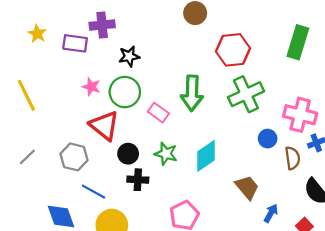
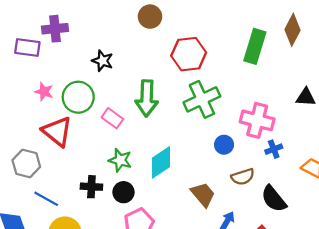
black star: (129, 56) -> (103, 61), moved, turned 30
black circle: (128, 154) -> (123, 192), moved
brown semicircle: (292, 158) -> (243, 177), moved, turned 80

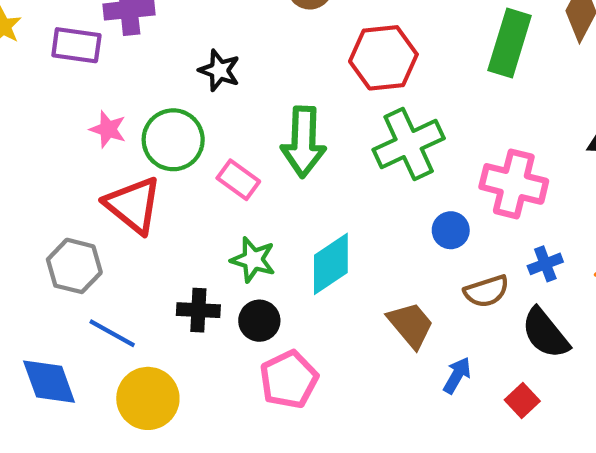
blue cross: (274, 149) -> (545, 264), moved

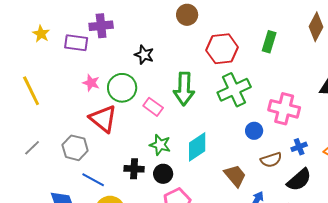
green rectangle: (510, 43) -> (269, 42), moved, size x0.7
black semicircle: (545, 333) -> (299, 180), turned -92

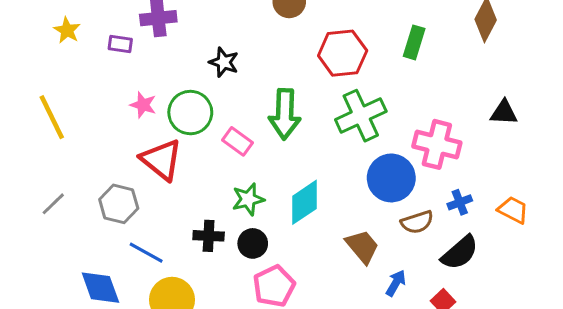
purple rectangle: (76, 43) -> (120, 44), size x0.7
blue circle: (254, 131) -> (391, 178), size x1.8
green star: (160, 145) -> (248, 199), turned -30

